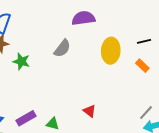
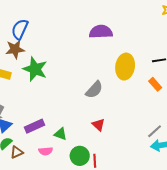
gray semicircle: (62, 48) -> (94, 90), moved
green star: (21, 61) -> (35, 69), size x1.4

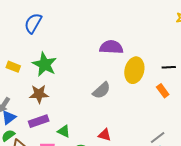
purple semicircle: (101, 32) -> (111, 47), moved
brown star: (15, 49) -> (39, 94), moved
red triangle: (98, 125) -> (105, 135), moved, turned -32

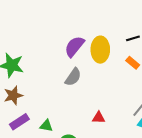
purple semicircle: (111, 47) -> (74, 46), moved, turned -40
red triangle: (105, 135) -> (99, 118), moved

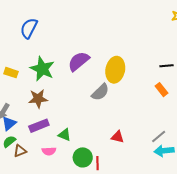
purple semicircle: (74, 46) -> (79, 61), moved
yellow ellipse: (100, 50) -> (115, 70), moved

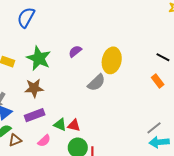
purple semicircle: (79, 61) -> (75, 51), size x0.6
black line: (166, 66) -> (163, 57), turned 32
red triangle: (118, 137) -> (74, 125), moved
pink semicircle: (49, 151) -> (44, 141), turned -40

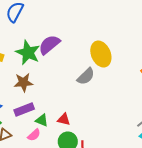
purple semicircle: (75, 51) -> (49, 45), moved, size x1.6
yellow ellipse: (112, 60) -> (101, 54), turned -35
green triangle: (60, 125) -> (42, 120), moved

